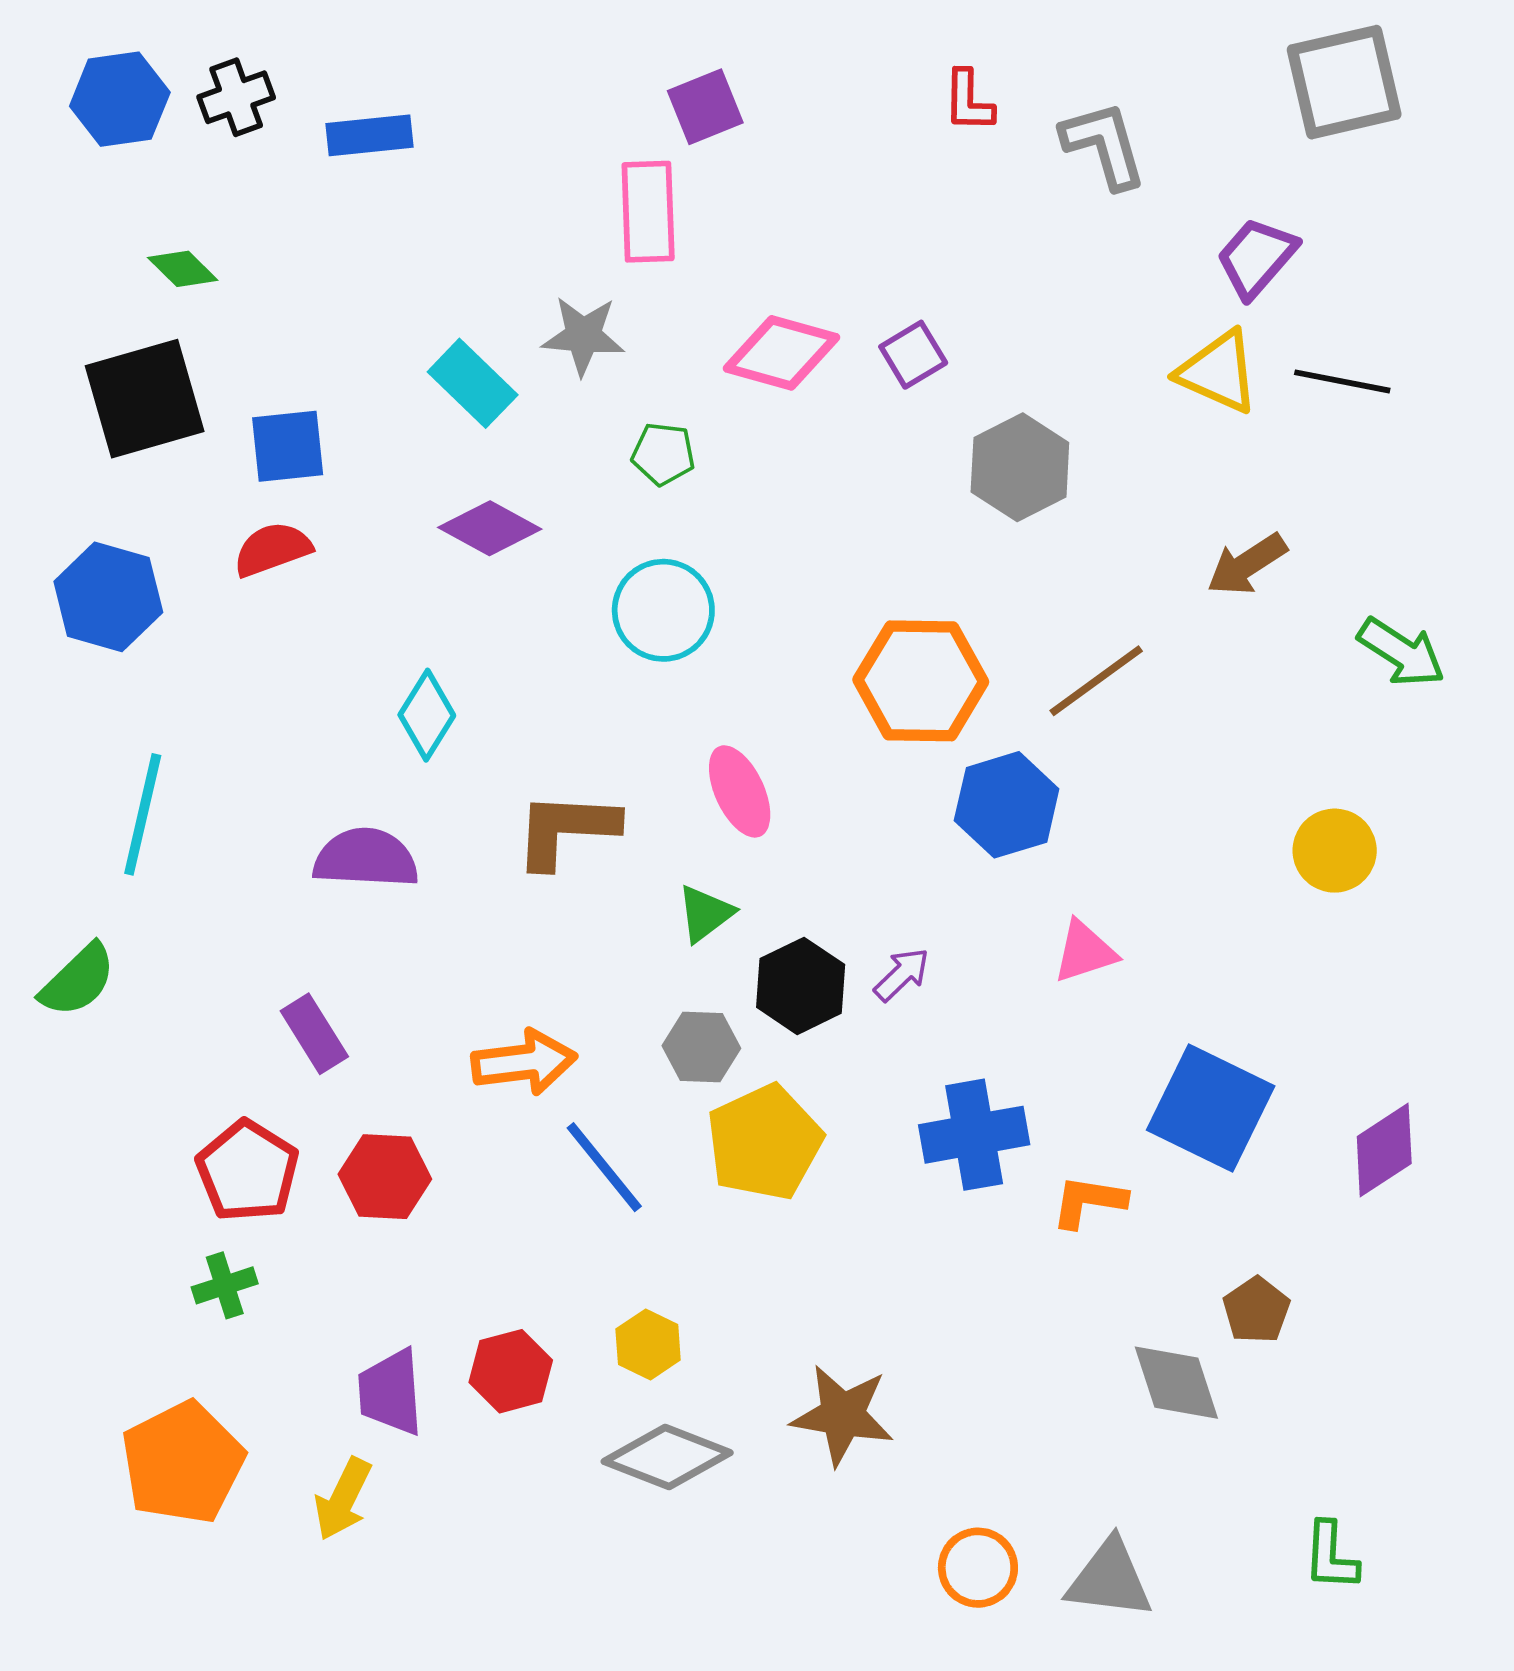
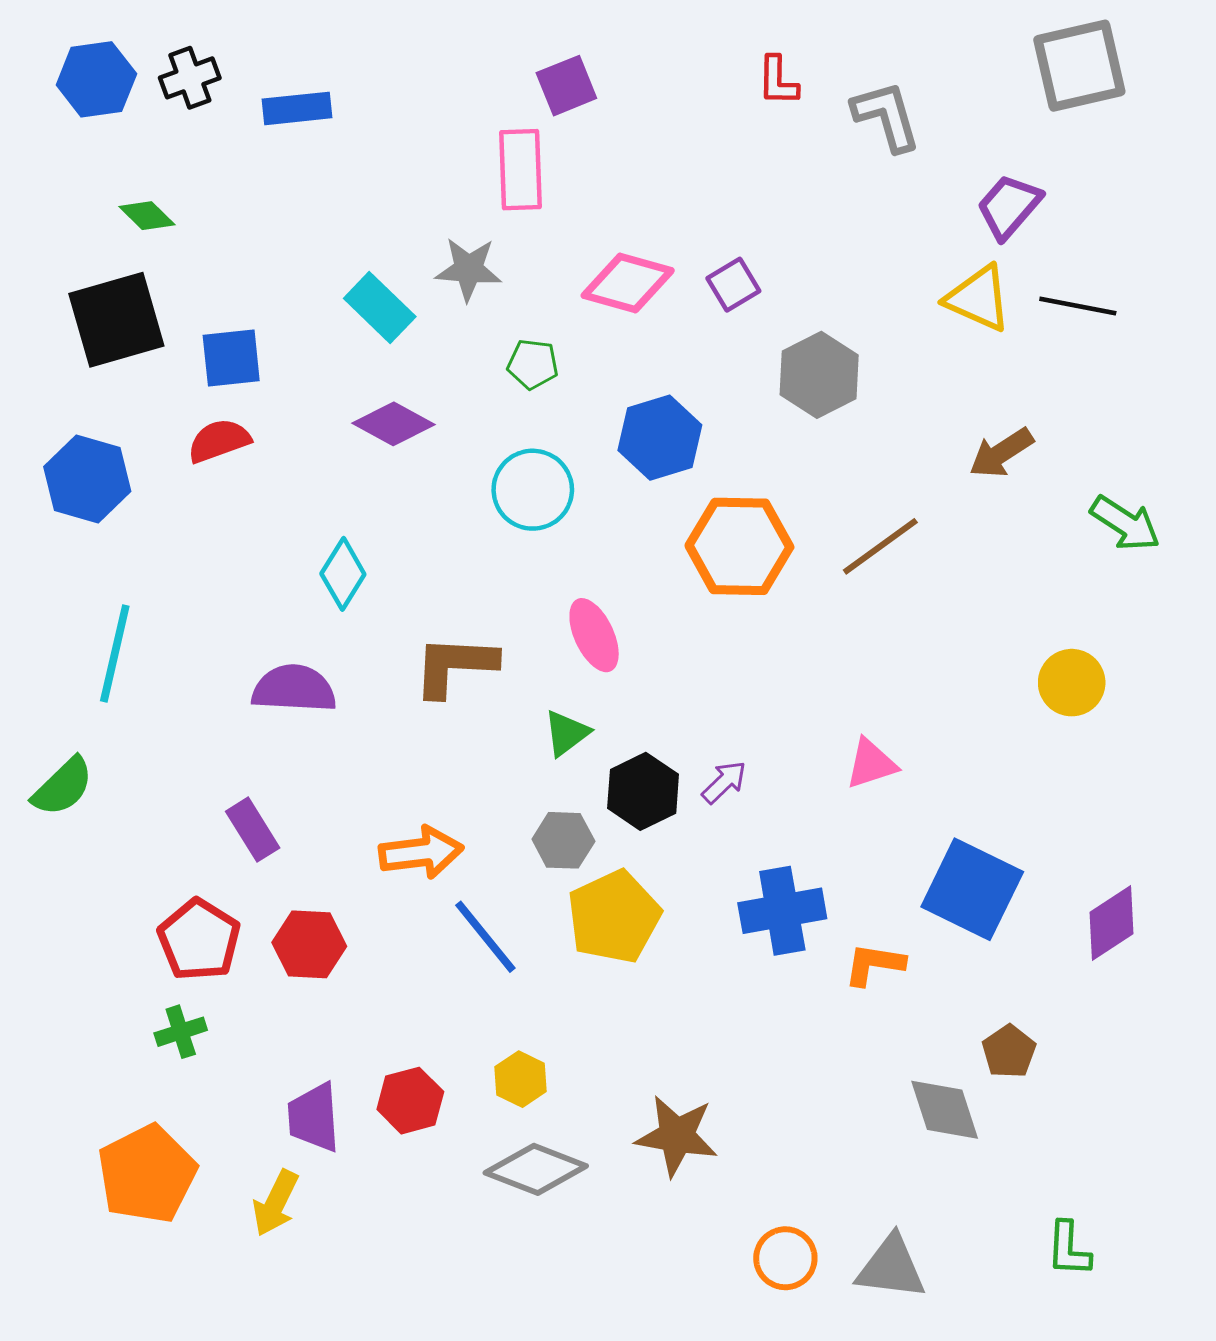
blue hexagon: (1007, 805) -> (660, 438), moved

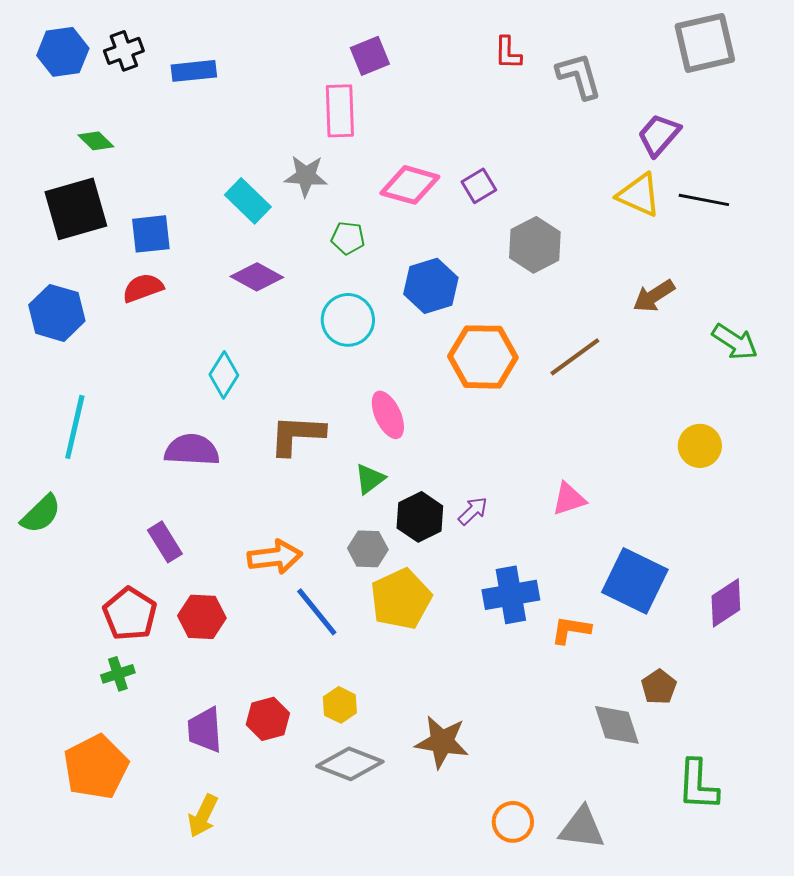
yellow arrow: (276, 1203) -> (203, 816), moved
green L-shape: (1069, 1249) -> (698, 785), moved, size x1.4

